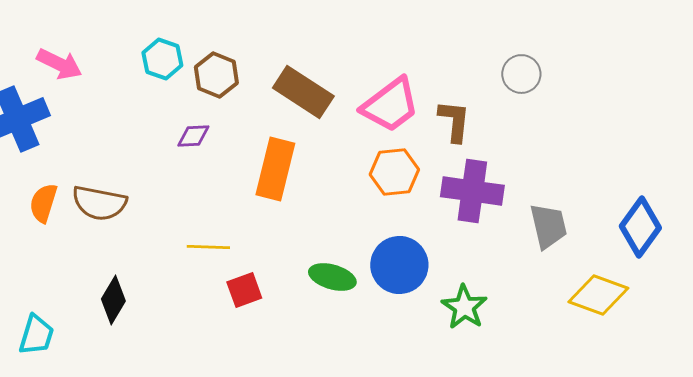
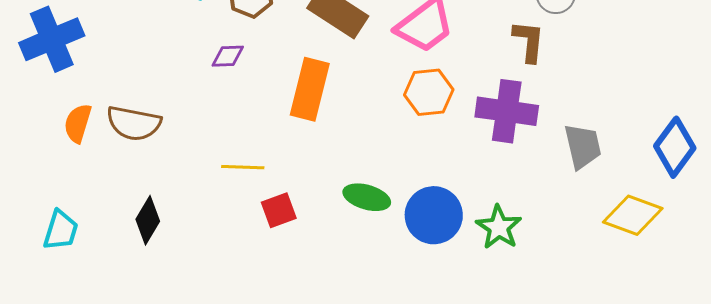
brown L-shape: (454, 121) -> (529, 41), moved
blue circle: (399, 265) -> (434, 215), moved
cyan trapezoid: (36, 335) -> (61, 230), moved

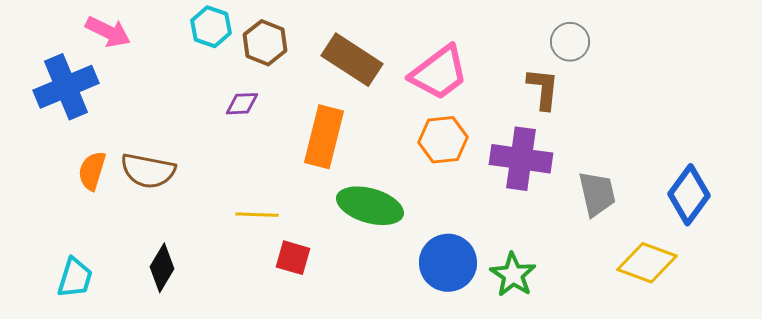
green ellipse: (367, 197) -> (370, 206), moved, size x1.4
red square: (279, 210) -> (293, 258), turned 36

